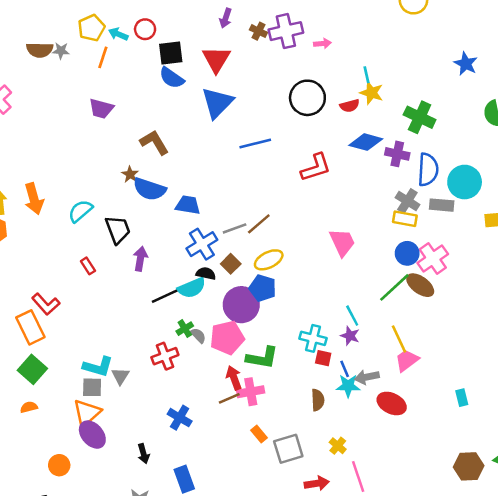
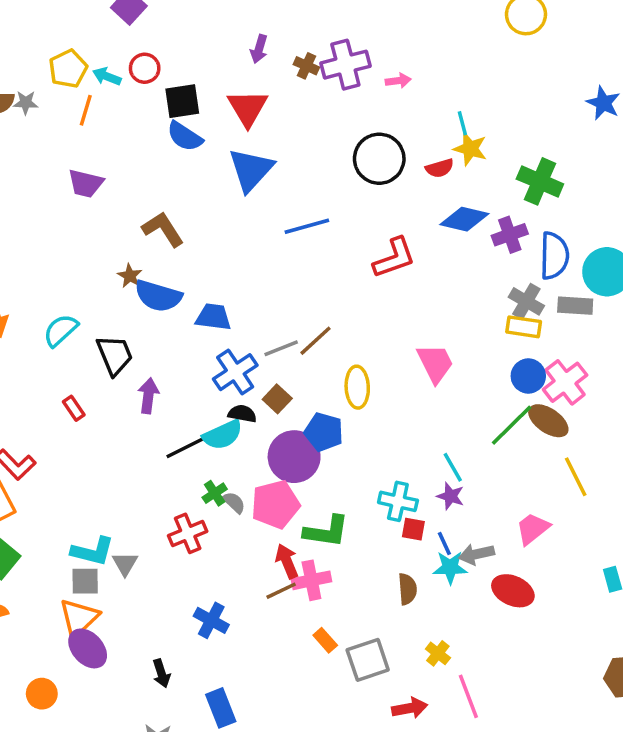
purple cross: (397, 154) -> (510, 235), turned -30
yellow ellipse: (269, 260) -> (357, 387), moved, turned -64
yellow line: (399, 339) -> (576, 477), moved

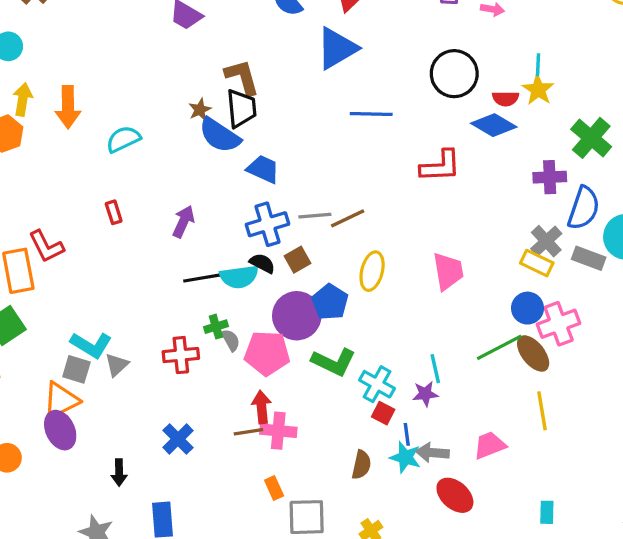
blue diamond: (464, 219) -> (494, 125), moved
black trapezoid: (115, 355) -> (241, 108), moved
purple star: (451, 496) -> (425, 394), turned 30
green L-shape: (326, 531) -> (334, 362), moved

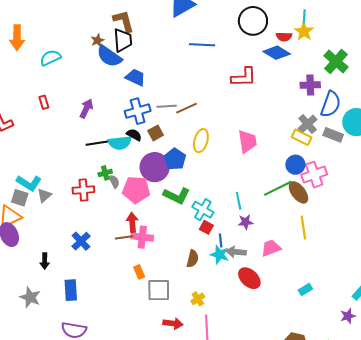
purple star: (425, 394) -> (246, 222), moved
cyan rectangle: (547, 512) -> (305, 289), turned 56

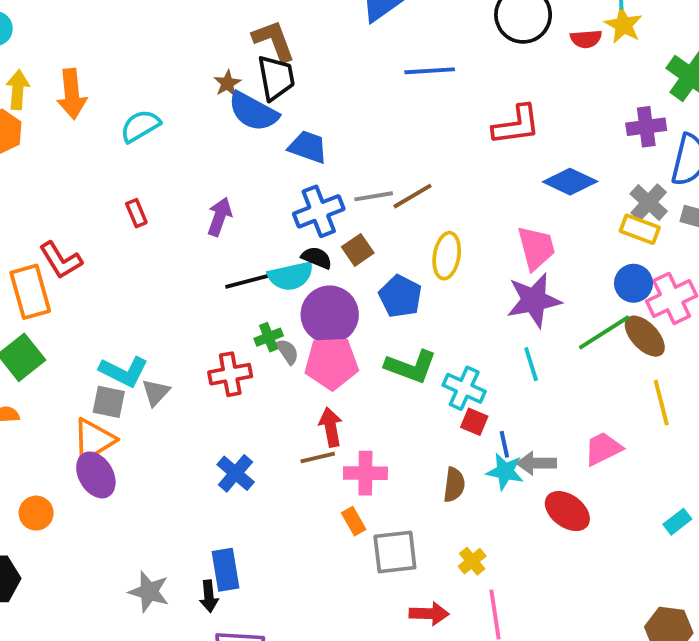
blue diamond: (277, 53) -> (570, 182), moved
purple circle: (155, 167) -> (330, 315), moved
purple star: (246, 222) -> (534, 300), moved, size x1.8
pink cross: (142, 237) -> (365, 473), moved
black arrow: (45, 261) -> (209, 596), moved

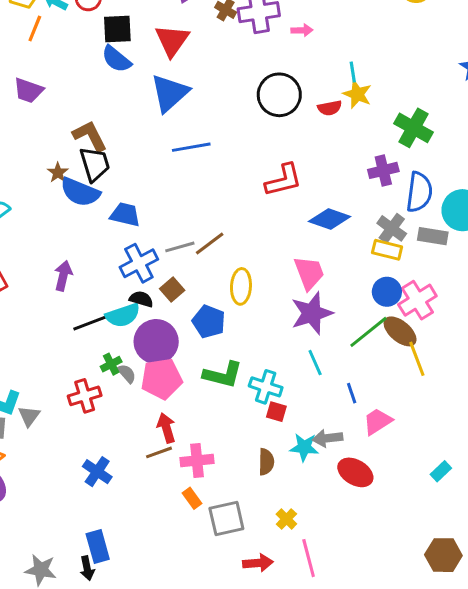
blue line: (430, 71) -> (191, 147), moved
yellow line: (661, 403) -> (417, 359), moved
blue line: (504, 444) -> (352, 393), moved

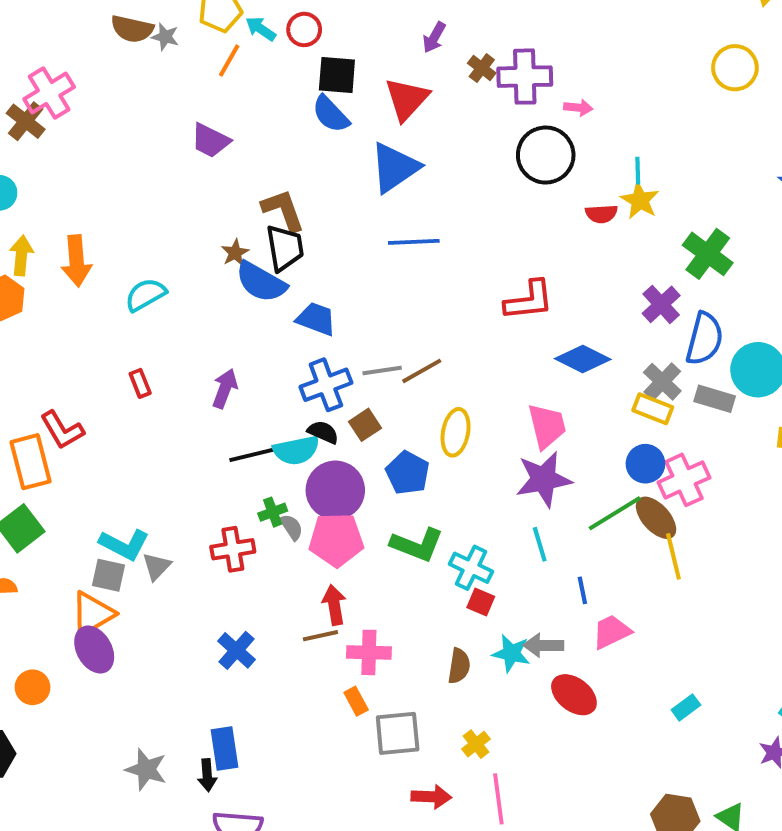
black circle: (279, 95) -> (546, 155), moved
purple cross: (383, 170) -> (661, 304), turned -36

